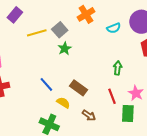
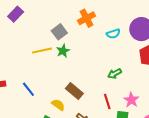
yellow line: (37, 33) -> (42, 51), moved
green arrow: (118, 68) -> (115, 74), turned -128
blue line: (46, 84) -> (28, 89), moved

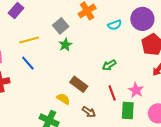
yellow line: (42, 51) -> (29, 40), moved
green arrow: (115, 74) -> (109, 65), moved
blue line: (28, 89) -> (28, 63), moved

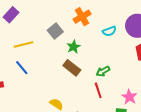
green star: (65, 45) -> (74, 47), moved
brown rectangle: (79, 84) -> (72, 68), moved
red line: (112, 93) -> (98, 90), moved

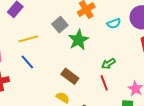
green star: (74, 47) -> (78, 40), size x1.5
brown rectangle: (72, 68) -> (70, 76), moved

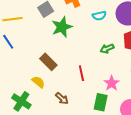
green arrow: (108, 64) -> (107, 49), moved

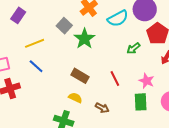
cyan semicircle: (99, 16) -> (118, 18), size x1.5

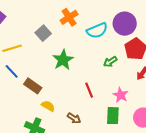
green star: (84, 39) -> (63, 60), moved
brown rectangle: (80, 76) -> (33, 86), moved

